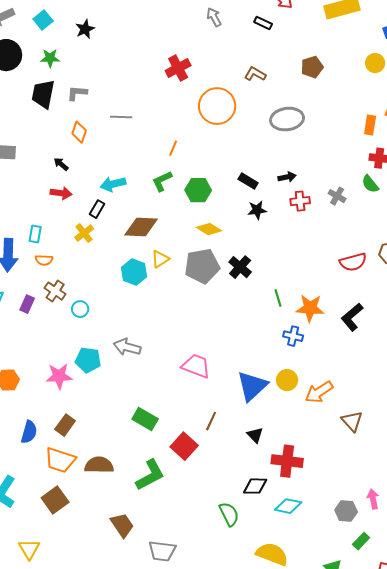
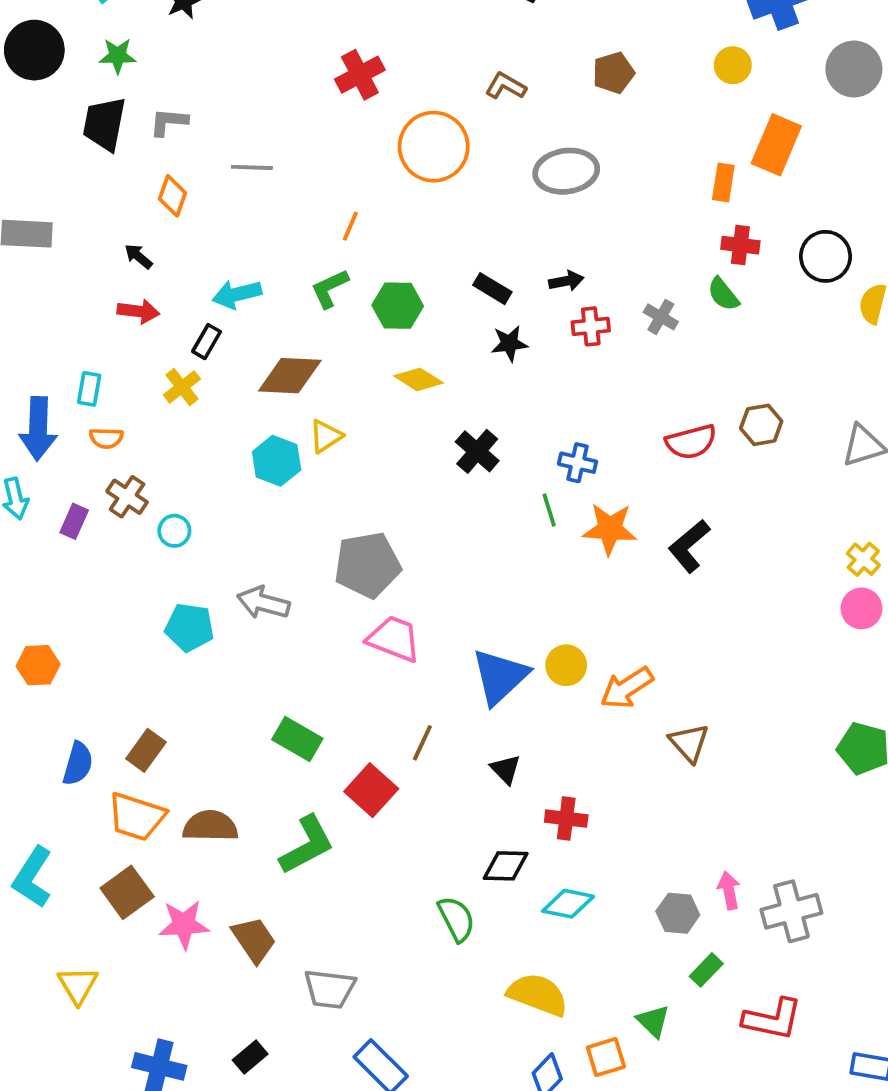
gray pentagon: (202, 266) -> (367, 565), moved
blue cross: (293, 336) -> (578, 463), moved
pink star: (59, 376) -> (184, 925), moved
red cross: (287, 461) -> (566, 819), size x0.7

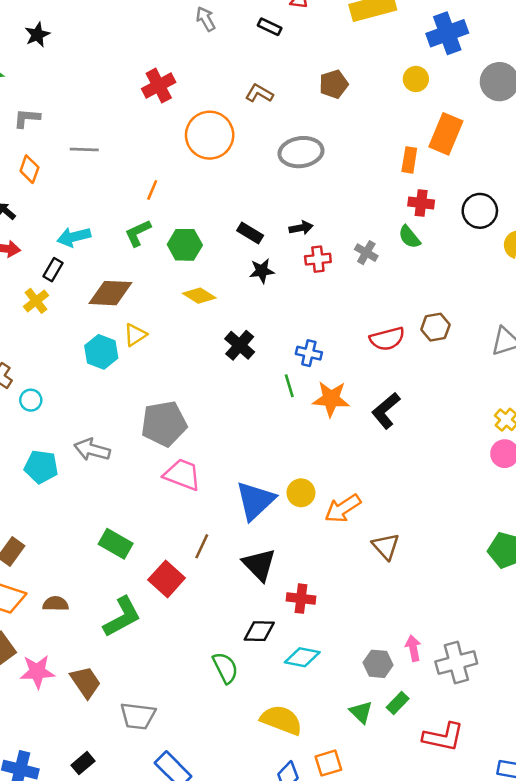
black triangle: (506, 769) -> (259, 565), size x1.6
brown semicircle: (210, 826) -> (56, 604), size x0.7
green triangle: (653, 1021) -> (361, 712), moved

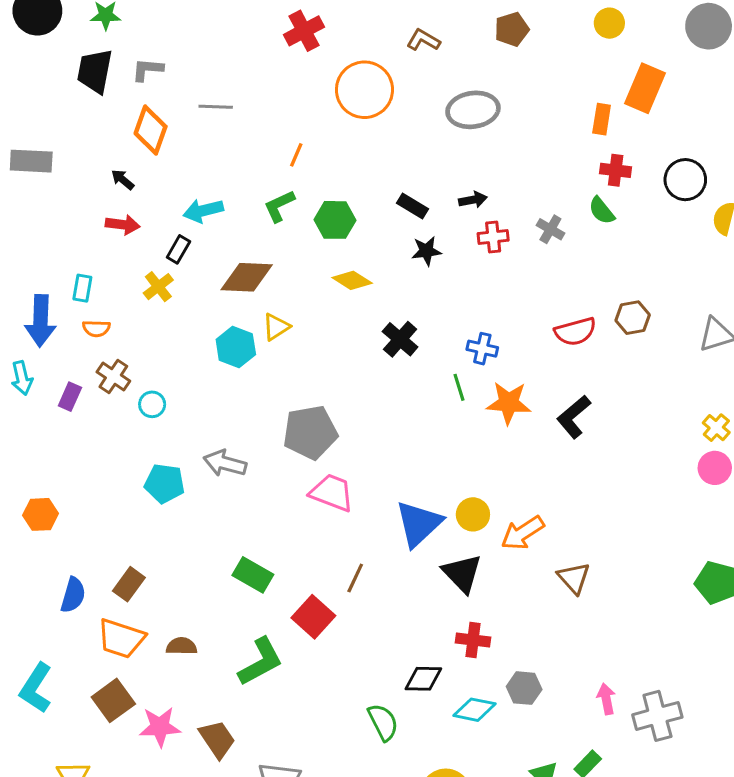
orange diamond: (29, 169) -> (151, 130), size x1.4
black triangle: (259, 565) -> (462, 573), moved
gray hexagon: (378, 664) -> (524, 688), moved

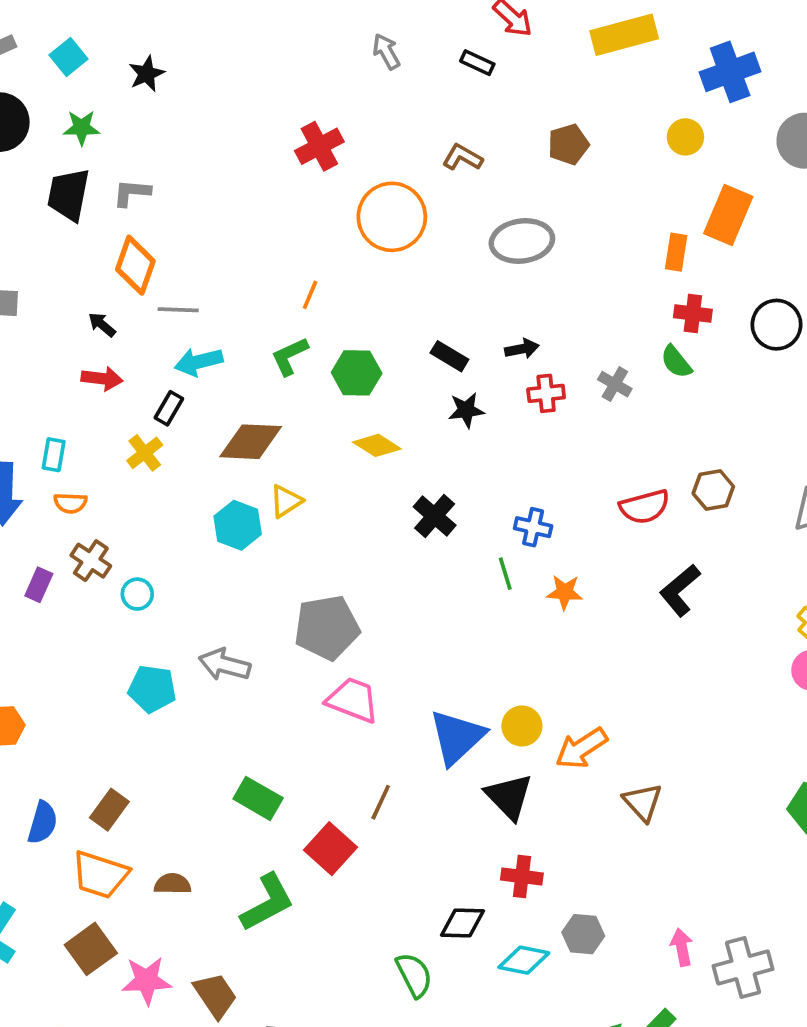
gray line: (216, 107) -> (178, 310), moved
orange star: (509, 403) -> (565, 592), size x0.7
black L-shape: (574, 417) -> (680, 590), moved

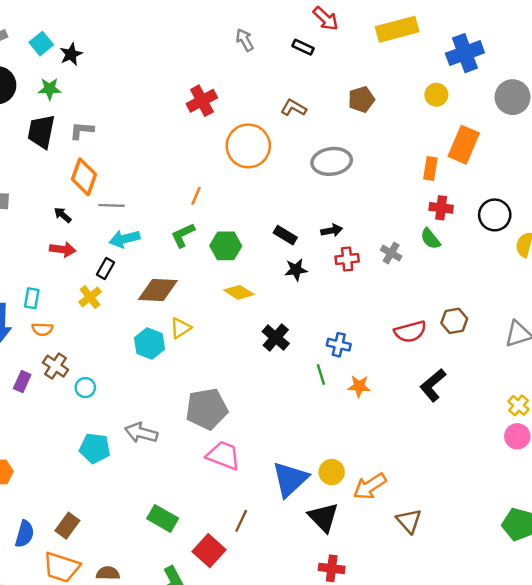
black star: (147, 74) -> (71, 54), moved

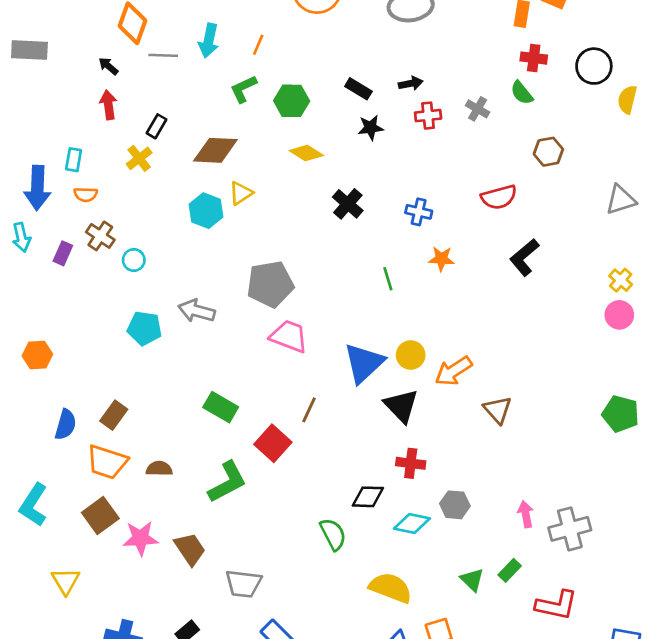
cyan arrow: (125, 239) -> (209, 41), moved, turned -64
red arrow: (63, 249) -> (108, 105), turned -105
brown hexagon: (454, 321) -> (548, 152), moved
green line: (321, 374) -> (388, 279), moved

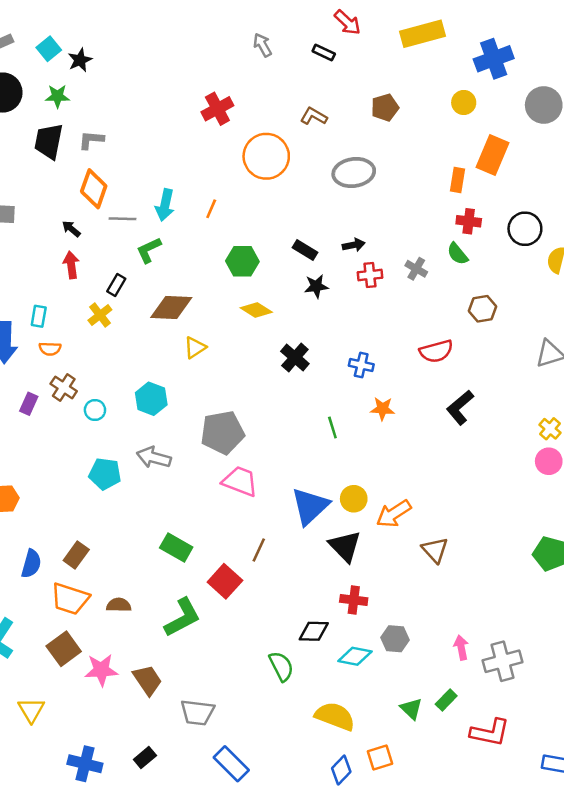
green L-shape: (243, 89) -> (149, 250), moved
cyan hexagon: (206, 211) -> (151, 399), moved

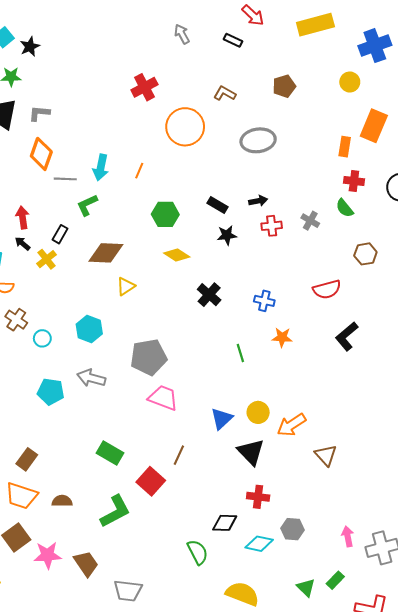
black arrow: (71, 229) -> (23, 244), moved
blue triangle: (310, 506) -> (222, 419), size x0.7

